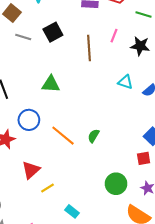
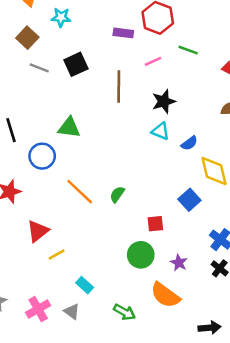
pink line: (114, 36) -> (153, 61), moved, turned 40
black star: (140, 46) -> (164, 101), moved, turned -30
blue circle: (29, 120) -> (42, 156), moved
red square: (144, 158) -> (155, 224), moved

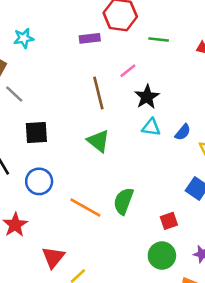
pink line: (153, 61) -> (128, 71), moved
black square: (76, 64) -> (36, 132), moved, turned 35
gray line: (39, 68) -> (14, 94), turned 36
green triangle: (69, 128) -> (98, 141), moved, turned 45
green semicircle: (117, 194) -> (123, 201), size x1.5

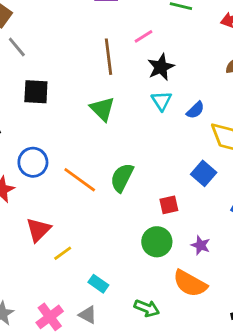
cyan triangle: (151, 127) -> (161, 101), turned 42
blue circle: (39, 181) -> (33, 162), moved

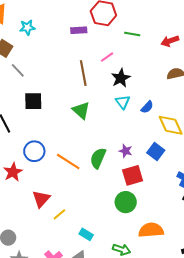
red square: (169, 205) -> (133, 175), size x1.5
purple star: (201, 245) -> (126, 151), moved
orange semicircle: (190, 283) -> (151, 230), turned 150

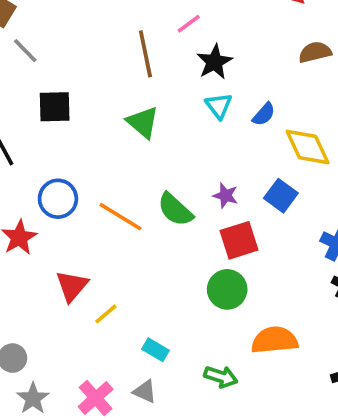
green semicircle: (98, 158) -> (175, 210), turned -70

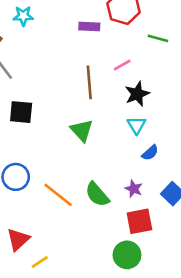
blue semicircle: (264, 114) -> (150, 153), moved

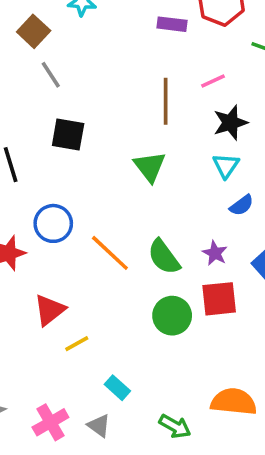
green circle: (127, 255) -> (172, 316), moved

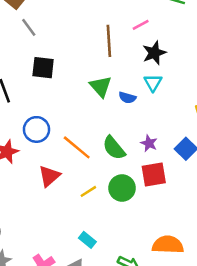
blue semicircle: (242, 205) -> (127, 98), moved, turned 56
red triangle: (50, 310) -> (49, 176), moved
yellow line: (77, 344) -> (88, 191), moved

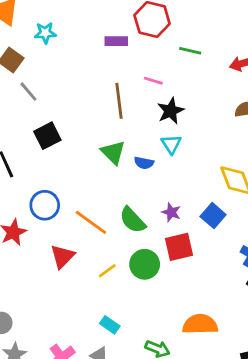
pink line: (141, 25) -> (153, 81), turned 49
black square: (43, 68) -> (47, 136), turned -30

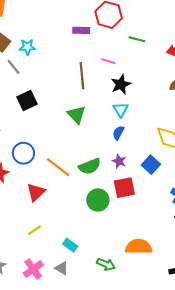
cyan star: (45, 33) -> (27, 47), moved
blue semicircle: (144, 163) -> (118, 133), moved, turned 104
green semicircle: (133, 220) -> (90, 166), turned -70
yellow line: (107, 271) -> (35, 230), moved

